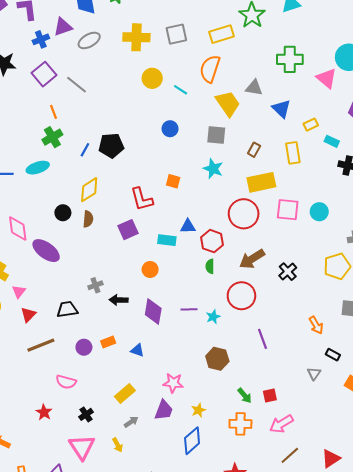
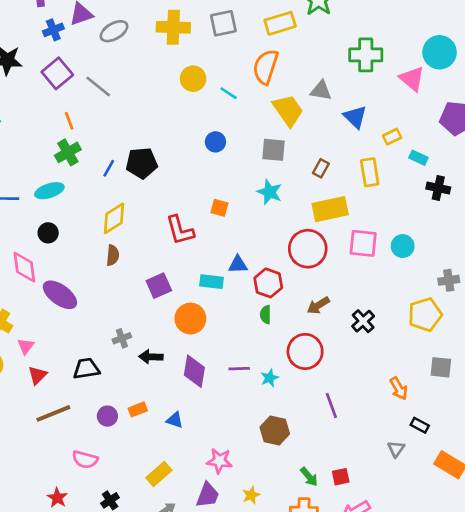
black circle: (63, 213) -> (48, 233), moved
purple square: (128, 230) -> (159, 286), moved
brown arrow: (252, 259) -> (318, 305), size x0.7
orange circle: (150, 269) -> (190, 319), size x1.5

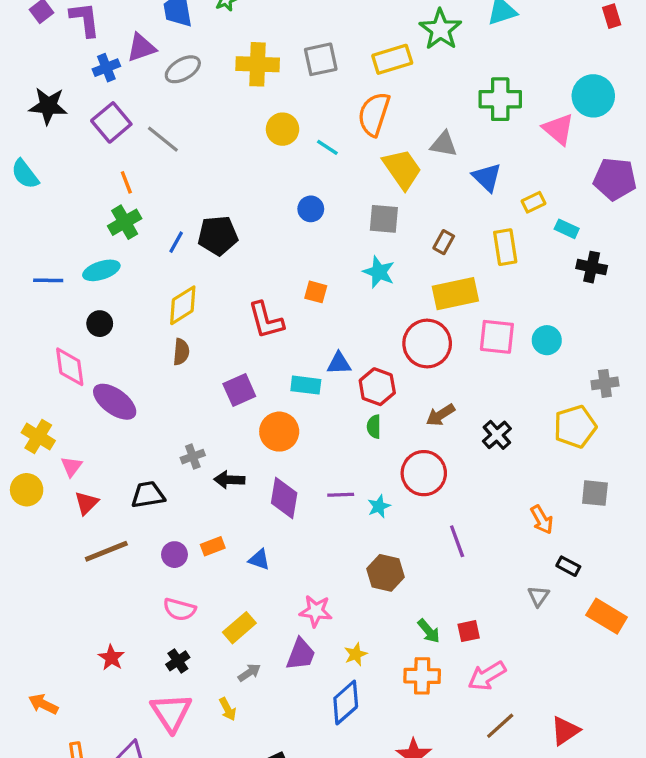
pink semicircle: (85, 460) -> (179, 609), moved

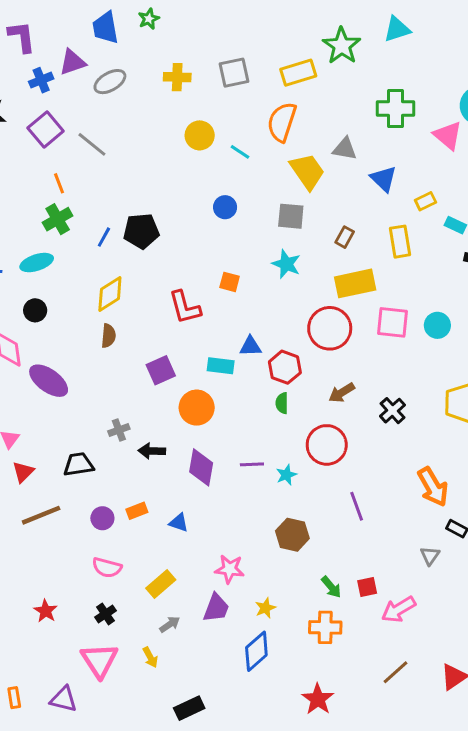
yellow cross: (258, 64) -> (177, 77), size x0.7
orange arrow: (542, 520) -> (433, 487), size x1.5
pink arrow: (487, 676) -> (398, 609), moved

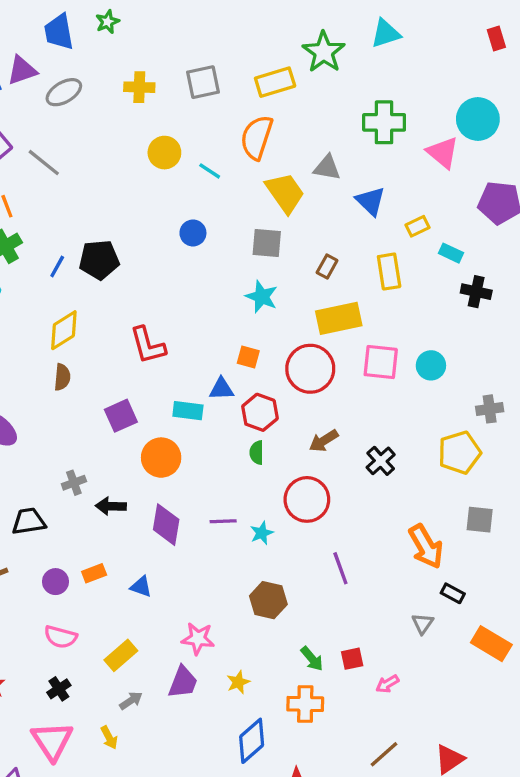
orange square: (230, 282) -> (248, 357), moved
pink arrow: (398, 609) -> (387, 684), size x0.6
blue diamond: (256, 651) -> (252, 741), moved

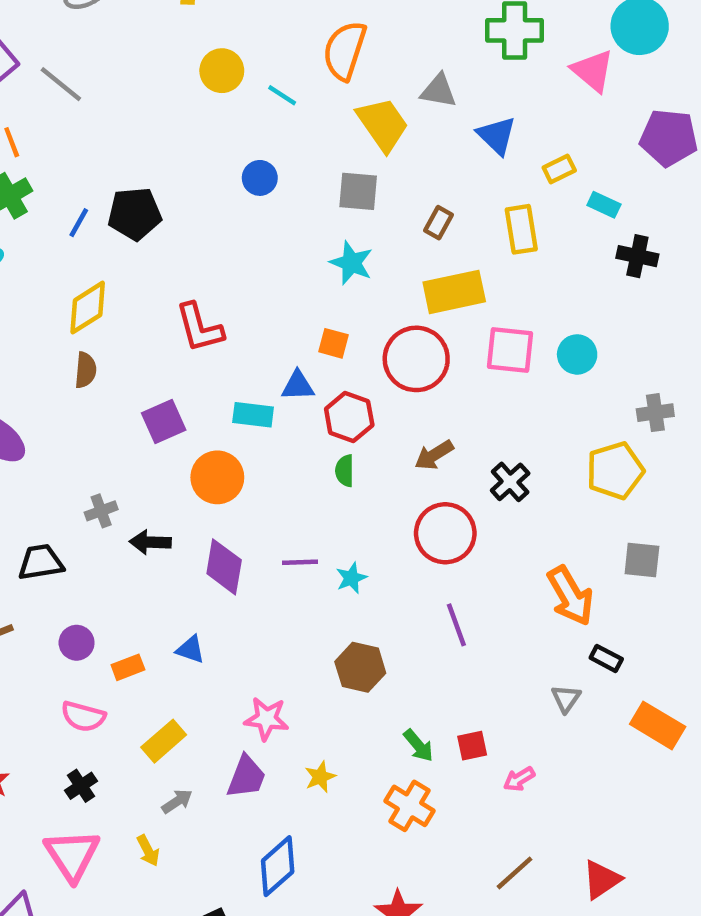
red circle: (307, 499) -> (445, 533), moved
orange rectangle: (94, 573) -> (128, 667), moved
orange cross: (305, 704) -> (409, 806), turned 30
blue diamond: (252, 741) -> (278, 866), moved

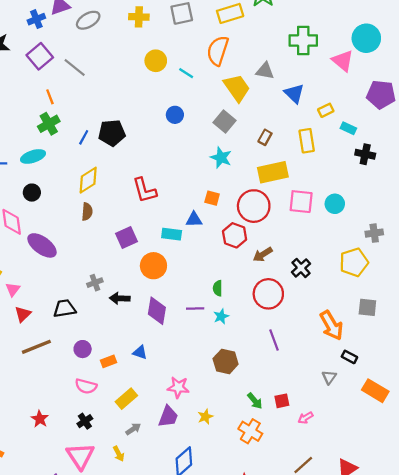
gray square: (358, 191) -> (224, 122), turned 35
red hexagon: (349, 417) -> (235, 235), moved
green semicircle: (345, 471) -> (218, 288), moved

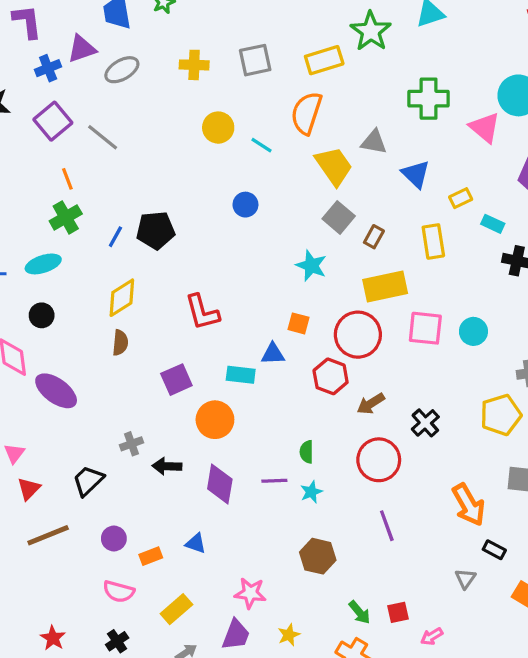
gray square: (224, 122) -> (339, 217), moved
black trapezoid: (65, 309) -> (88, 481), turned -35

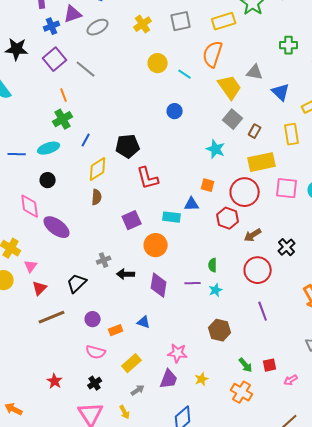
yellow cross: (194, 65) -> (143, 24), turned -36
green cross: (429, 99) -> (289, 45), size x0.7
black pentagon: (156, 230) -> (128, 146), moved
blue line: (115, 237) -> (86, 140), moved

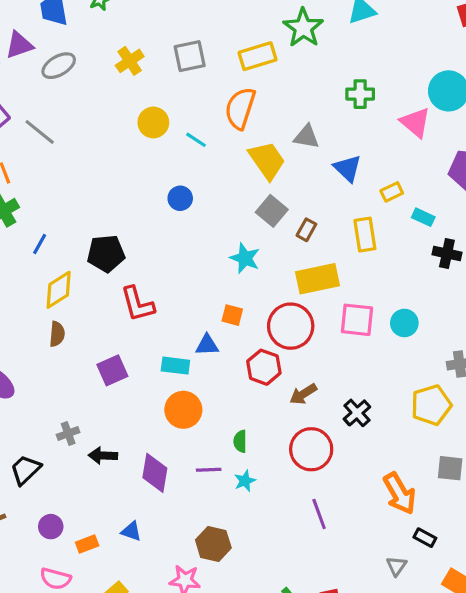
orange circle: (156, 245) -> (183, 410), moved
brown hexagon: (220, 330) -> (213, 544), moved

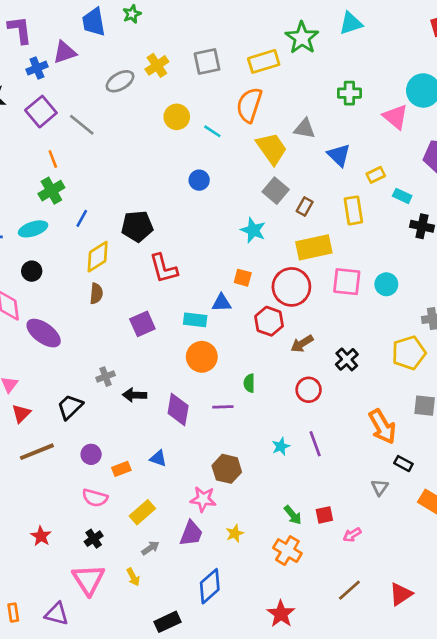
gray ellipse: (59, 66) -> (120, 81), moved
red circle: (311, 449) -> (309, 390), size x0.7
cyan star: (245, 481) -> (281, 446), moved

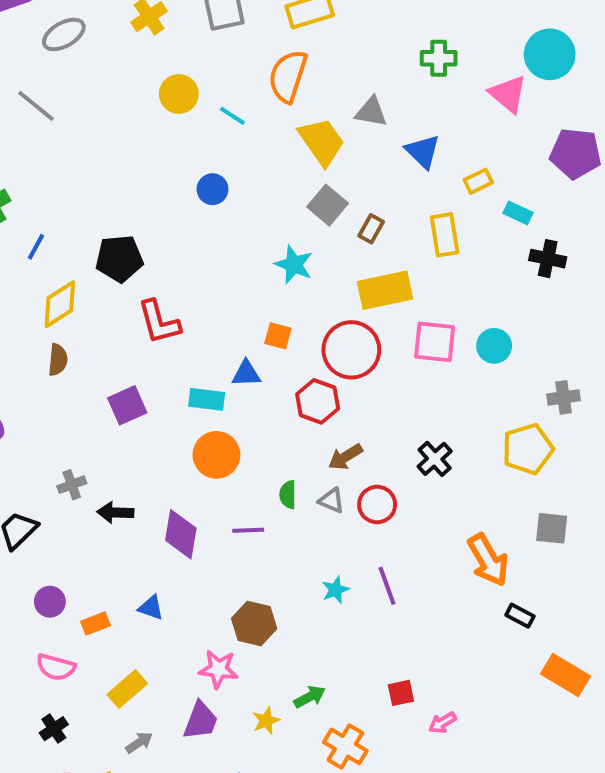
gray ellipse: (120, 81) -> (64, 34), moved
brown arrow: (302, 344) -> (345, 457), moved
gray triangle: (380, 487) -> (331, 501), moved, turned -42
green arrow: (293, 515) -> (310, 697), moved, turned -78

